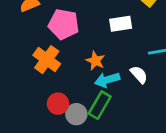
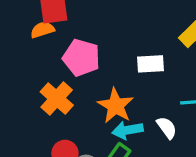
orange star: (95, 61) -> (116, 106), size x1.5

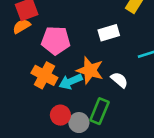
white semicircle: (167, 128) -> (119, 80), moved
cyan arrow: (128, 130) -> (71, 82), moved

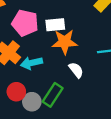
white rectangle: (109, 33) -> (55, 25), moved
orange star: (90, 70) -> (65, 42), moved, turned -30

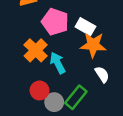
white rectangle: (55, 25) -> (85, 27), turned 30
cyan arrow: (31, 63) -> (58, 63), turned 70

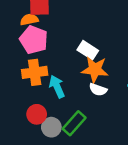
pink pentagon: (55, 22) -> (34, 40), moved
orange cross: (36, 50) -> (35, 72), turned 35
white semicircle: (102, 74) -> (98, 90), moved, turned 140

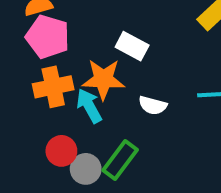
orange star: (95, 70) -> (103, 79), moved

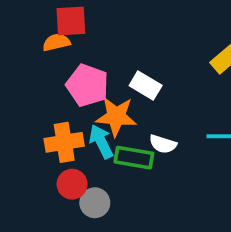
pink pentagon: (48, 37) -> (87, 85), moved
orange cross: (53, 87) -> (64, 142), moved
green rectangle: (120, 160) -> (134, 158), moved, turned 60

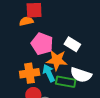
white semicircle: (163, 144) -> (81, 75), size x1.5

